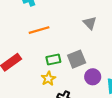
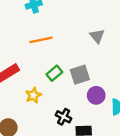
green rectangle: (53, 59) -> (54, 73), turned -32
yellow star: (48, 79) -> (33, 95), moved

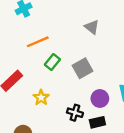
green rectangle: (54, 73) -> (52, 62), moved
purple circle: (96, 95) -> (100, 98), moved

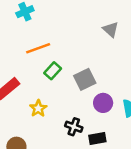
gray triangle: (92, 27) -> (111, 29), moved
purple circle: (100, 98) -> (103, 103), moved

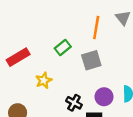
orange line: (38, 48) -> (96, 28), moved, turned -70
purple circle: (103, 103) -> (104, 97), moved

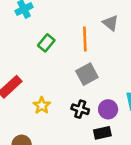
green rectangle: (63, 47) -> (46, 43), moved
black cross: (74, 103) -> (80, 109), moved

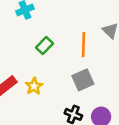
yellow star: (42, 105) -> (34, 86), moved

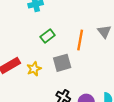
gray square: (83, 80) -> (62, 63), moved

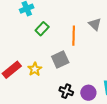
green rectangle: (48, 36) -> (42, 29), moved

